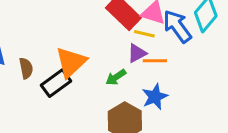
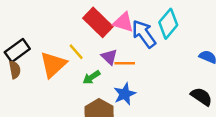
yellow line: (144, 34) -> (76, 52), moved, turned 36
purple triangle: (137, 53) -> (109, 57), turned -48
black rectangle: (56, 83) -> (17, 50), moved

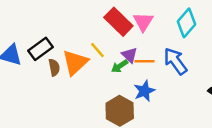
pink triangle: (123, 22) -> (143, 22), turned 45
blue arrow: (144, 34) -> (175, 61), moved
brown semicircle: (15, 70) -> (54, 67), moved
green arrow: (91, 77) -> (120, 66), moved

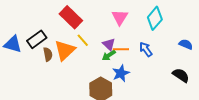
red rectangle: (118, 22) -> (71, 17), moved
blue arrow: (175, 61) -> (146, 49), size x0.7
green arrow: (120, 66) -> (109, 55), moved

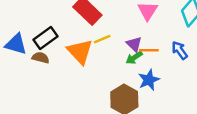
yellow line: (83, 40) -> (102, 39), turned -72
orange triangle: (65, 50) -> (80, 52), turned -30
brown semicircle: (48, 54) -> (41, 58), moved, turned -64

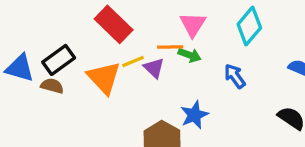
purple triangle: (134, 44) -> (154, 68), moved
orange line: (149, 50) -> (170, 47), moved
green arrow: (134, 58) -> (190, 55), moved, turned -126

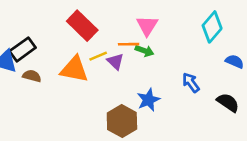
cyan diamond: (249, 26) -> (212, 27), moved
black rectangle: (59, 60) -> (23, 49), moved
blue arrow: (235, 76) -> (191, 83), moved
orange triangle: (104, 78) -> (74, 69), turned -36

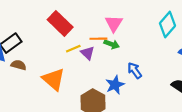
orange triangle: (74, 69) -> (54, 79), moved, turned 30
blue arrow: (191, 83) -> (135, 71), moved

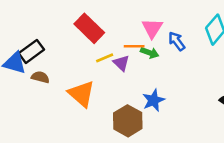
blue arrow: (135, 71) -> (177, 41), moved

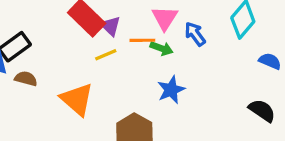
purple triangle: (121, 63) -> (110, 26), moved
blue star: (153, 100) -> (171, 90), moved

